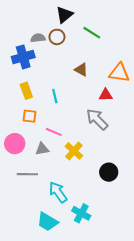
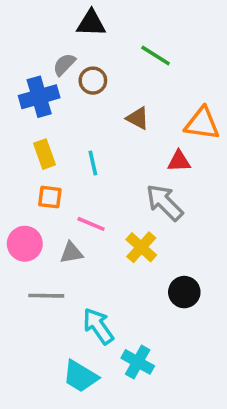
black triangle: (64, 15) -> (91, 23), moved, turned 42
brown circle: (57, 37) -> (93, 81), moved
gray semicircle: (38, 38) -> (64, 64), turned -40
yellow cross: (74, 151) -> (141, 247), moved

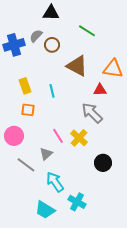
blue cross: (39, 97) -> (14, 45), moved
brown triangle: (138, 118) -> (77, 66), size x1.6
pink line: (91, 224) -> (58, 136), moved, turned 35
gray triangle: (71, 253) -> (46, 154), moved, turned -32
gray line: (46, 296) -> (26, 165), turned 36

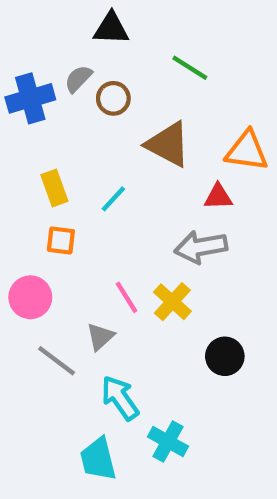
cyan line: (52, 91) -> (113, 199), turned 56
gray arrow: (92, 113) -> (201, 247), turned -55
cyan trapezoid: (45, 210) -> (98, 459), turned 45

